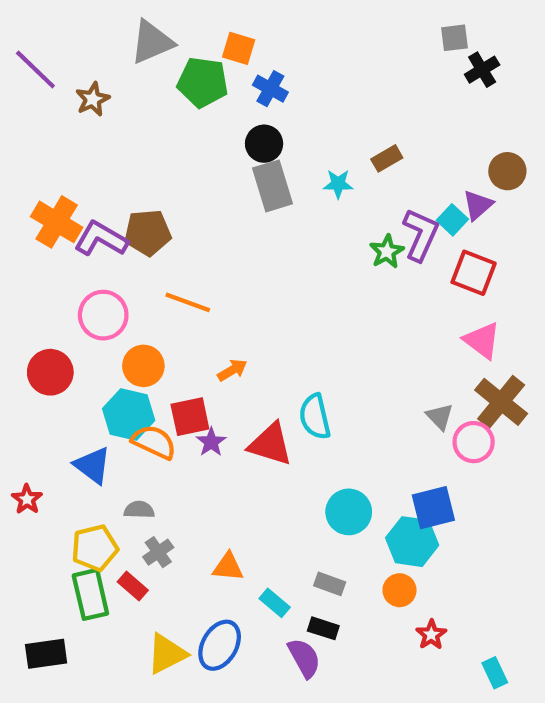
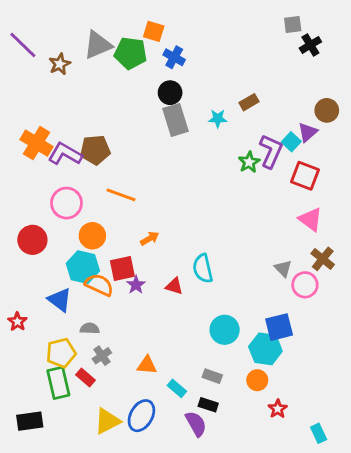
gray triangle: (152, 42) -> (98, 45), moved
brown cross: (501, 402) -> (323, 259), size x0.7
red triangle: (270, 444) -> (174, 286), size x0.6

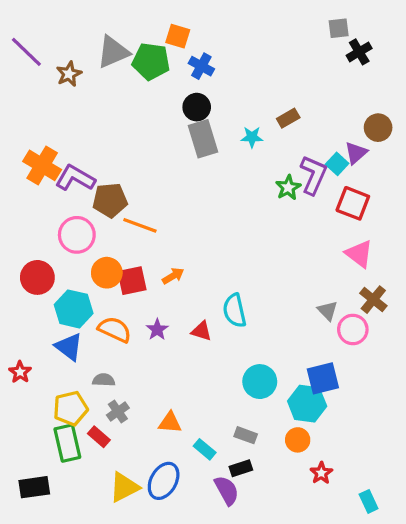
brown pentagon: (95, 150) -> (110, 200), moved
cyan hexagon: (83, 267) -> (74, 309), moved
red square: (122, 268) -> (132, 281), moved
black rectangle: (208, 405) -> (241, 468), turned -36

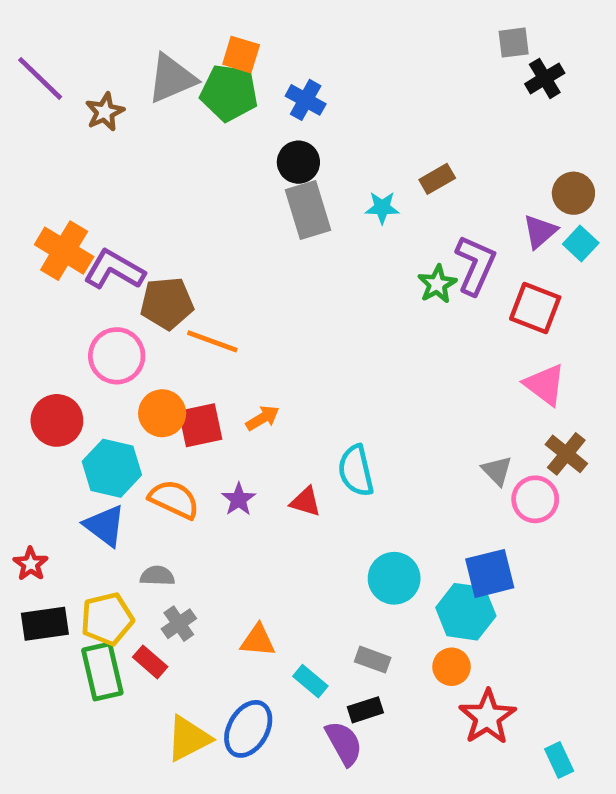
orange square: (178, 36) -> (241, 55), moved
cyan square: (337, 164) -> (581, 243), moved
red star: (321, 473) -> (487, 717), size x1.6
black rectangle: (34, 487) -> (45, 624), moved

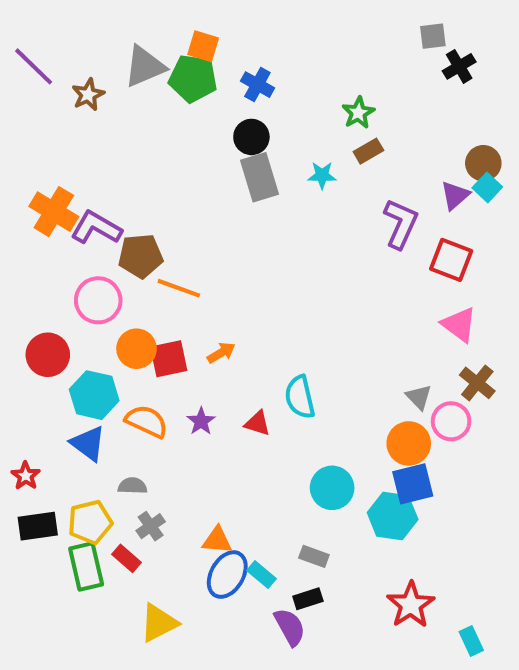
cyan square: (581, 243) -> (487, 187), moved
green star: (437, 284) -> (358, 113), moved
orange circle: (451, 667) -> (409, 443), moved, size x1.4
blue ellipse: (248, 729) -> (227, 575), moved

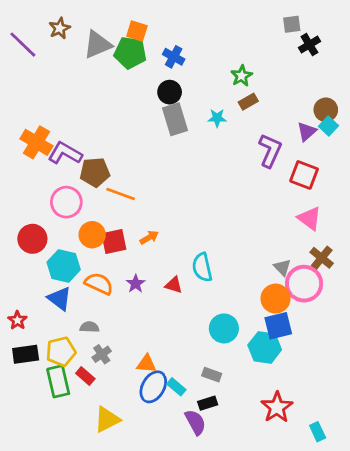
brown star: (88, 95) -> (60, 28), moved
pink circle: (451, 421) -> (304, 284), size x1.4

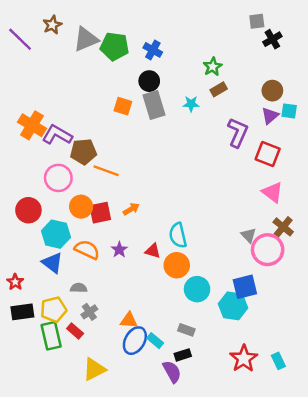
orange square: (137, 31) -> (123, 106), moved
brown circle: (326, 110) -> (272, 91), moved
cyan square: (328, 126) -> (289, 111), turned -35
orange circle: (276, 299) -> (177, 265), moved
cyan rectangle: (318, 432) -> (278, 361), moved

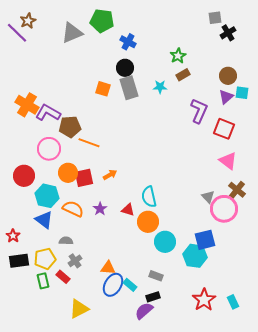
brown star: (52, 25) -> (28, 21), moved
green pentagon: (115, 46) -> (102, 21), moved
green rectangle: (51, 336) -> (43, 281), size x0.7
purple semicircle: (172, 372) -> (144, 311), turned -102

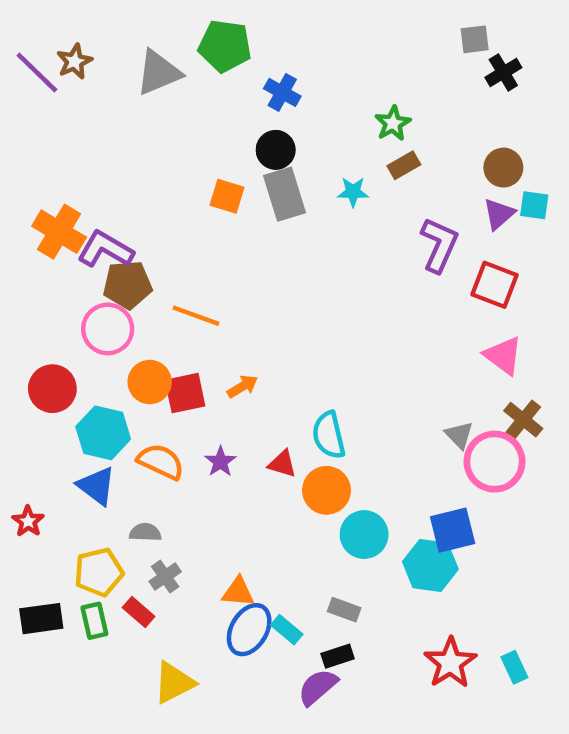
brown star: (28, 21) -> (74, 61), moved
brown pentagon: (70, 127) -> (128, 285), moved
black rectangle: (19, 261) -> (41, 619), moved

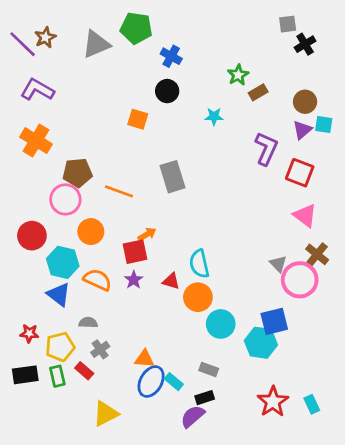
brown rectangle: (404, 165) -> (258, 92), moved
gray rectangle: (284, 194) -> (172, 177), moved
purple L-shape: (105, 249) -> (37, 90), moved
red square: (185, 393) -> (135, 252), moved
red star: (28, 521) -> (29, 333), moved, turned -30

